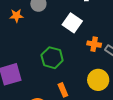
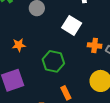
orange star: (16, 16) -> (19, 45), moved

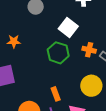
green hexagon: (53, 61) -> (58, 53), moved

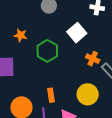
green hexagon: (58, 53) -> (47, 51), moved

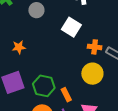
green hexagon: (47, 51) -> (44, 86), moved
yellow circle: (88, 94) -> (92, 74), moved

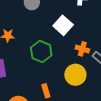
green hexagon: (44, 86) -> (41, 52), moved

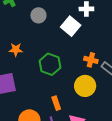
white square: (63, 25) -> (71, 26), moved

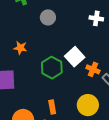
white square: (71, 26) -> (75, 57), moved
yellow circle: (85, 86) -> (88, 105), moved

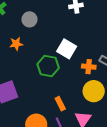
orange star: (20, 48) -> (16, 44), moved
orange cross: (93, 69) -> (89, 67), moved

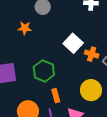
green hexagon: (48, 66) -> (44, 71), moved
orange cross: (89, 67) -> (92, 54), moved

